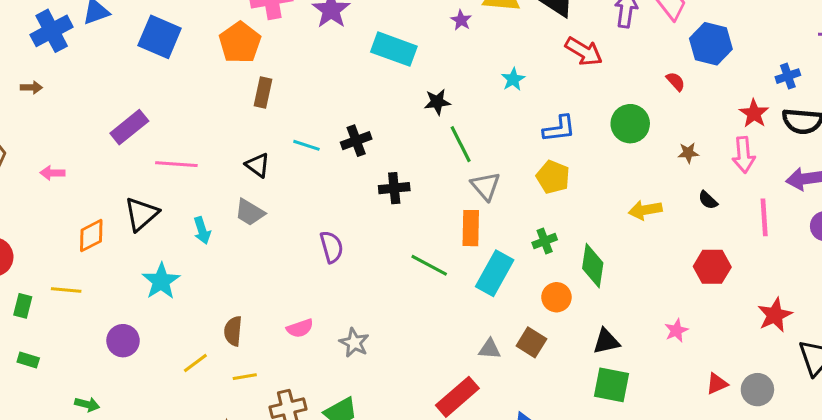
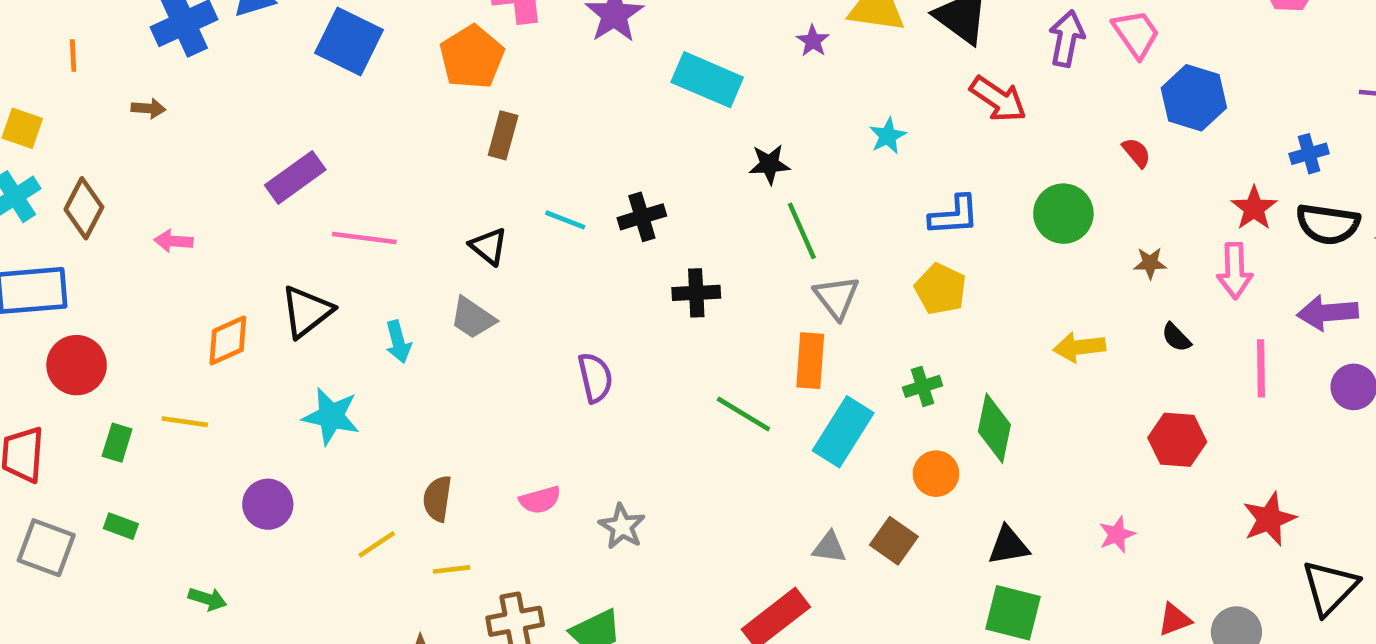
cyan star: (161, 281) -> (331, 416), turned -30

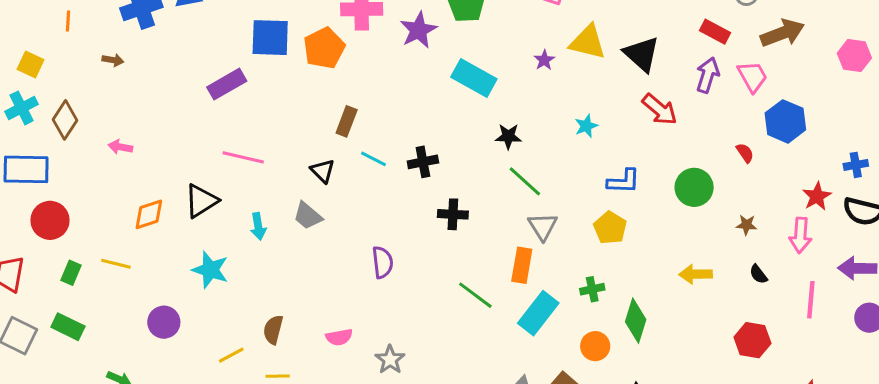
blue square: (349, 41) -> (270, 38), moved, turned -30
brown rectangle: (503, 135) -> (347, 121), moved
purple rectangle: (295, 177) -> (227, 84), moved
green line: (802, 231) -> (525, 181), turned -30
green rectangle: (121, 526) -> (68, 327), size x1.5

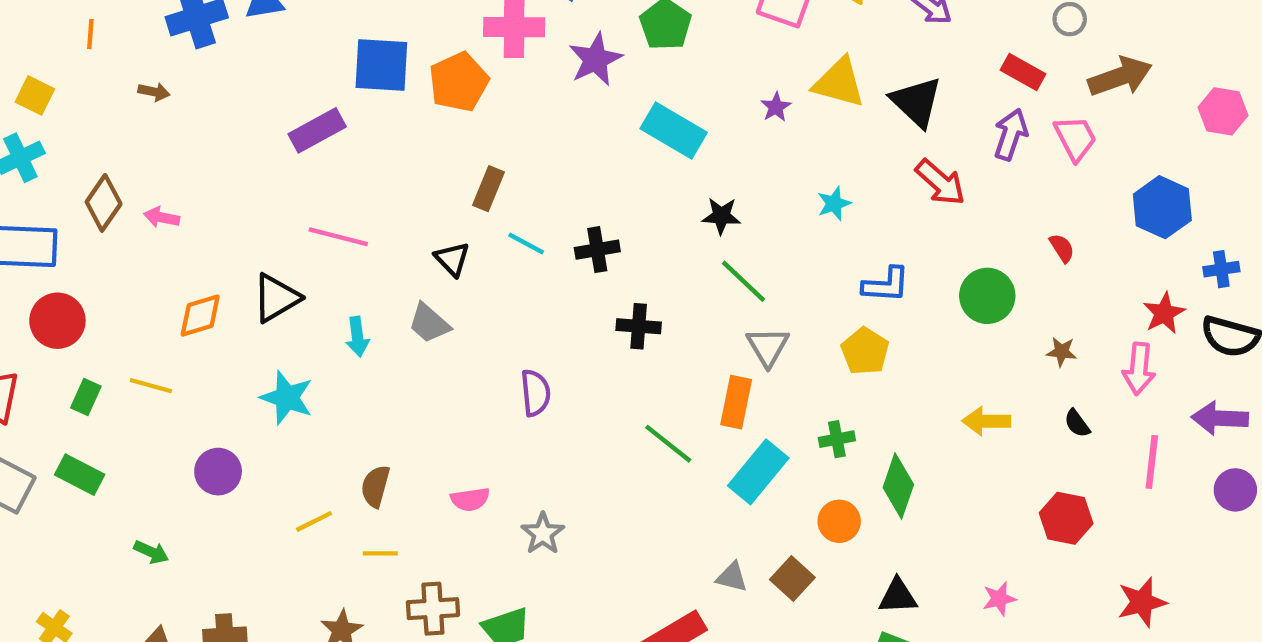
brown diamond: (65, 120) -> (104, 203), moved
blue hexagon: (785, 121) -> (1162, 207), moved

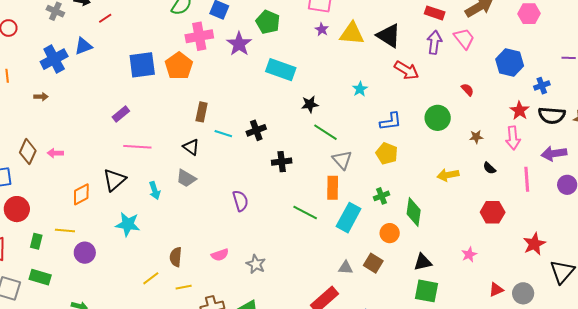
purple star: (776, 107) -> (322, 29), moved
purple rectangle: (317, 130) -> (121, 114), moved, size x0.7
purple circle: (218, 472) -> (85, 253), moved

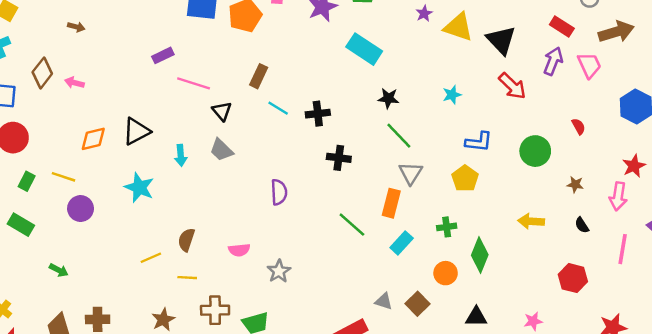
brown arrow: (41, 97) -> (76, 27), moved
pink line: (137, 147) -> (194, 83), moved
black triangle: (191, 147) -> (222, 111), moved
cyan rectangle: (349, 218) -> (402, 243), size x0.7

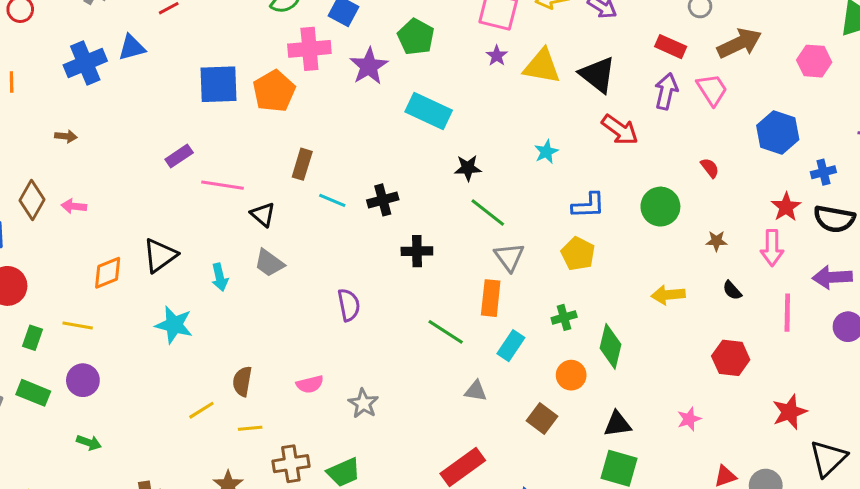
purple circle: (81, 209) -> (83, 380), moved
gray triangle: (384, 301) -> (476, 391), moved

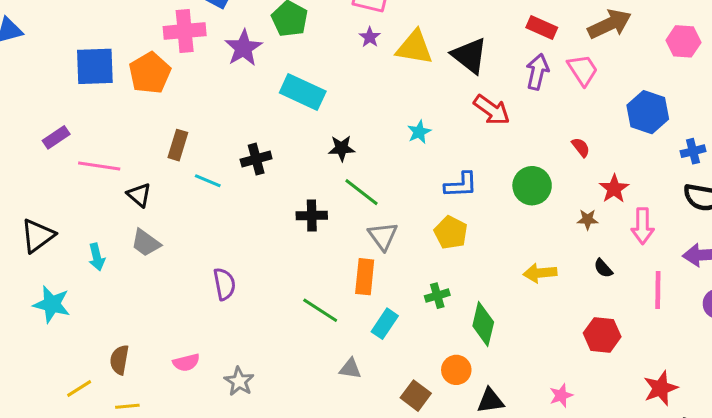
black cross: (383, 200) -> (256, 159), moved
red star: (786, 207) -> (614, 189), moved
black cross: (417, 251) -> (312, 215), moved
orange circle: (571, 375) -> (456, 370), moved

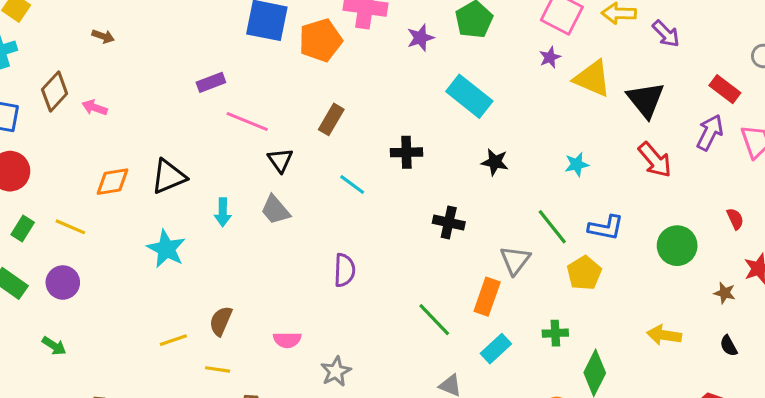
purple star: (243, 48) -> (420, 38), size x0.7
cyan line: (208, 181) -> (352, 185), moved
green line: (361, 192) -> (552, 227), moved

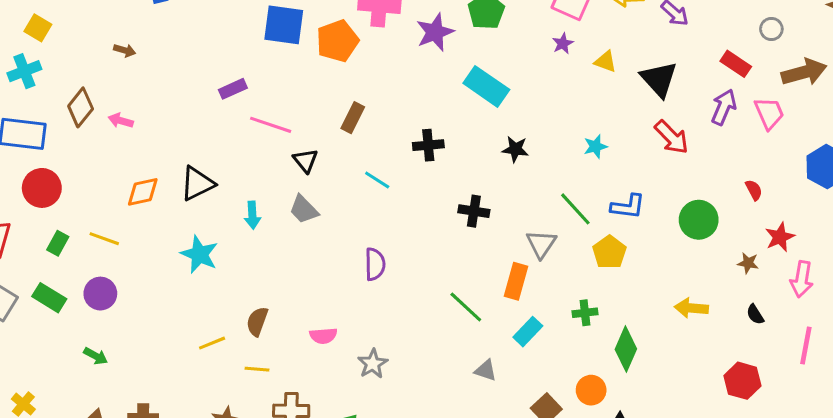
purple star: (420, 38) -> (435, 32), size x1.4
yellow triangle: (592, 78) -> (605, 62), size x0.6

